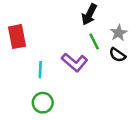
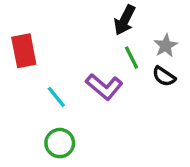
cyan line: (40, 70) -> (56, 97), turned -42

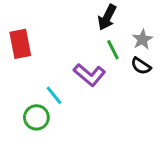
cyan line: (56, 97) -> (54, 95), moved
green circle: (60, 143) -> (36, 117), moved

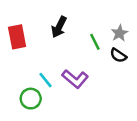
black arrow: (107, 17) -> (59, 27), moved
purple L-shape: (89, 75) -> (75, 79), moved

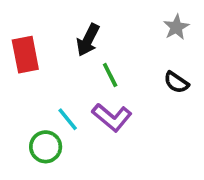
gray star: (120, 33) -> (176, 27), moved
green line: (95, 42) -> (110, 75), moved

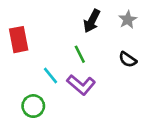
black arrow: (88, 40) -> (92, 21), moved
cyan line: (68, 119) -> (51, 75), moved

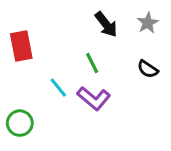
black arrow: (92, 21) -> (106, 24), turned -65
green circle: (33, 106) -> (20, 123), moved

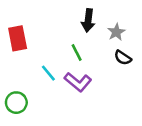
gray star: (148, 23) -> (116, 32), moved
black arrow: (106, 24) -> (88, 20), turned 45

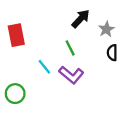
black arrow: (88, 20) -> (81, 19), turned -144
black semicircle: (123, 58) -> (112, 53), turned 56

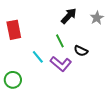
gray star: (106, 29) -> (97, 18), moved
black semicircle: (112, 53) -> (81, 51), moved, turned -64

